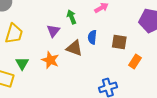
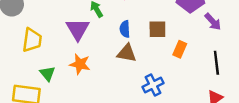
purple triangle: (53, 31) -> (78, 29), size x1.5
brown triangle: (74, 48) -> (127, 53), moved

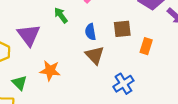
purple triangle: (78, 29) -> (29, 35), moved
brown triangle: (127, 53) -> (95, 55), turned 42

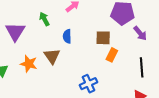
brown square: (122, 29) -> (103, 38), moved
brown triangle: (95, 55) -> (52, 56), moved

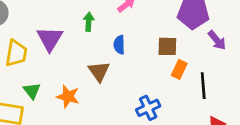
green arrow: (44, 19) -> (89, 22), turned 32
orange star: (29, 64) -> (68, 96), moved
black line: (142, 67) -> (203, 86), moved

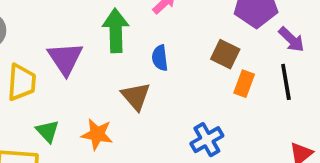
green arrow: (89, 22) -> (116, 31), size x1.6
brown square: (167, 46) -> (225, 54), turned 30
black line: (203, 86) -> (286, 82), moved

